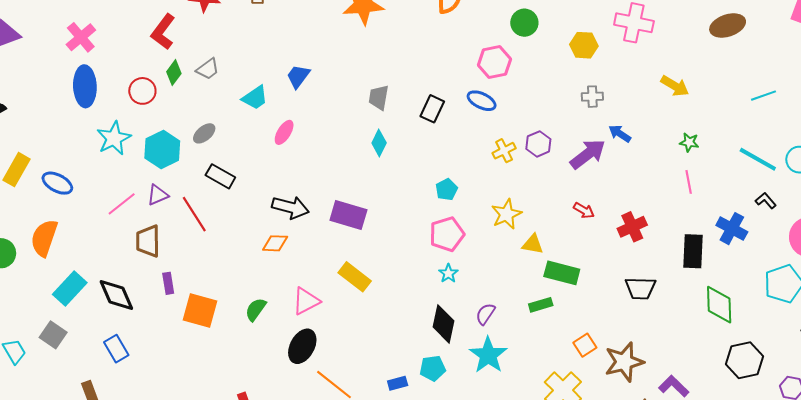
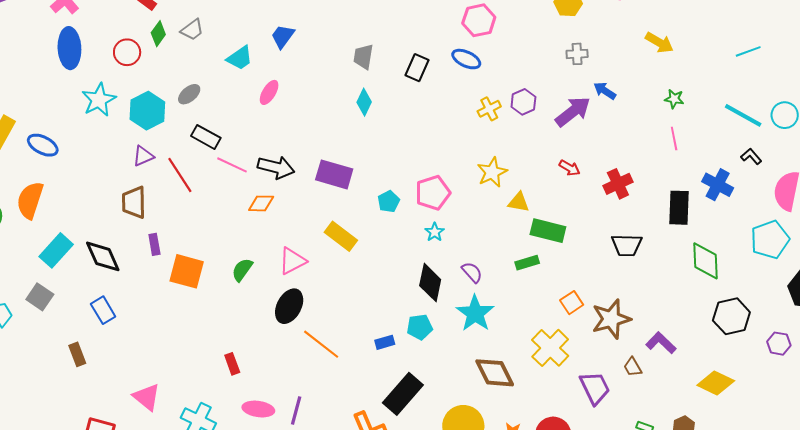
cyan pentagon: (447, 190) -> (389, 202), moved
pink line: (122, 204) -> (232, 165), moved, turned 64
purple semicircle: (485, 314) -> (472, 272), turned 105

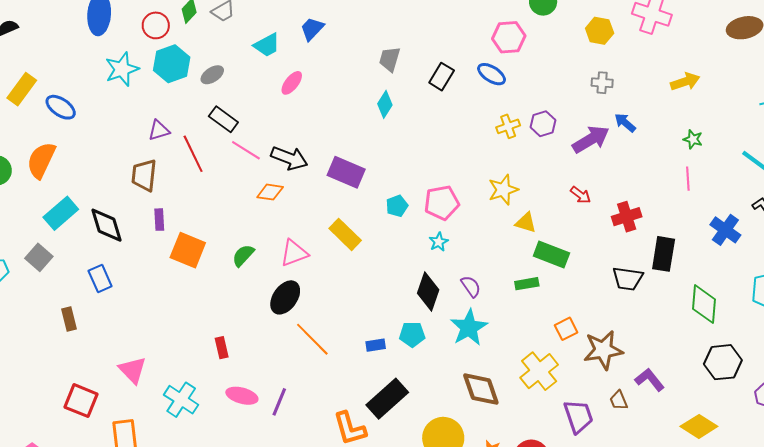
yellow arrow: (659, 43) -> (685, 82), turned -56
cyan hexagon: (147, 111) -> (172, 64), moved
black rectangle: (679, 208) -> (664, 254), moved

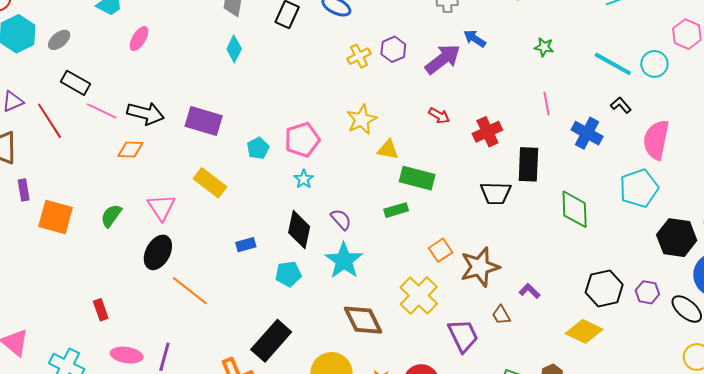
pink line: (688, 179) -> (547, 104), moved
pink triangle: (294, 253) -> (161, 207), turned -36
blue rectangle: (376, 345) -> (246, 245), moved
black hexagon: (723, 362) -> (604, 288), moved
purple L-shape: (650, 380) -> (530, 291), size x0.7

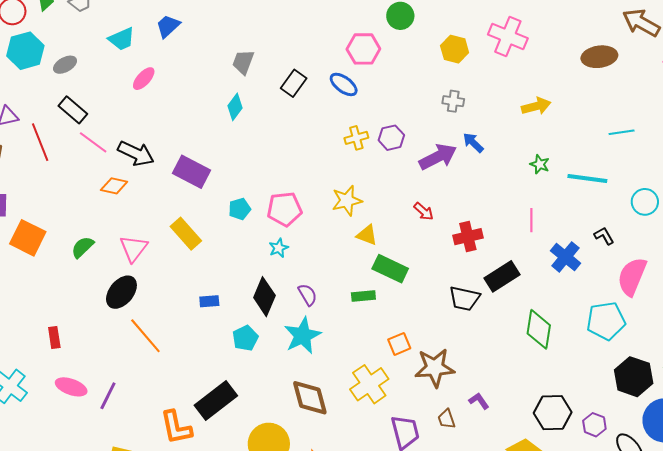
cyan line: (613, 64) -> (587, 178), moved, turned -33
black rectangle: (528, 164) -> (502, 276), turned 44
cyan pentagon: (288, 274) -> (245, 338), turned -30

